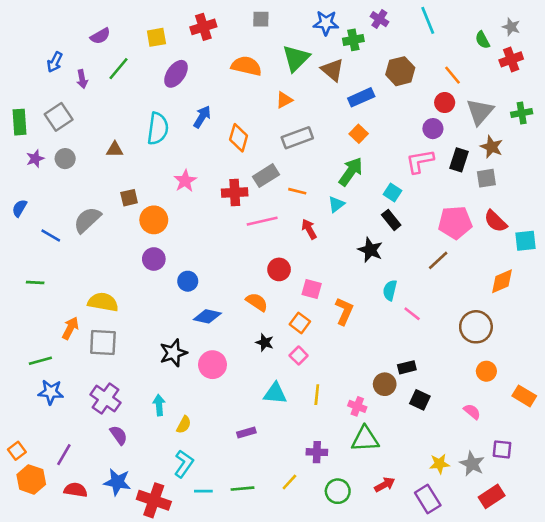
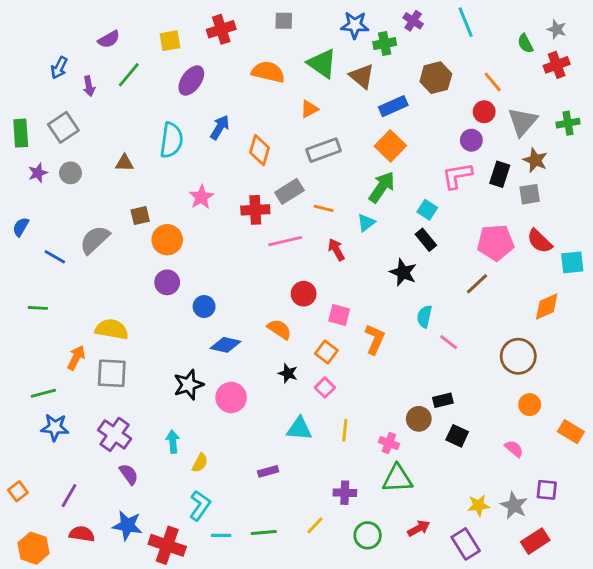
green triangle: (296, 58) -> (322, 63), turned -40
orange square: (359, 134) -> (390, 146), size x1.5
orange hexagon: (31, 479) -> (34, 548), moved

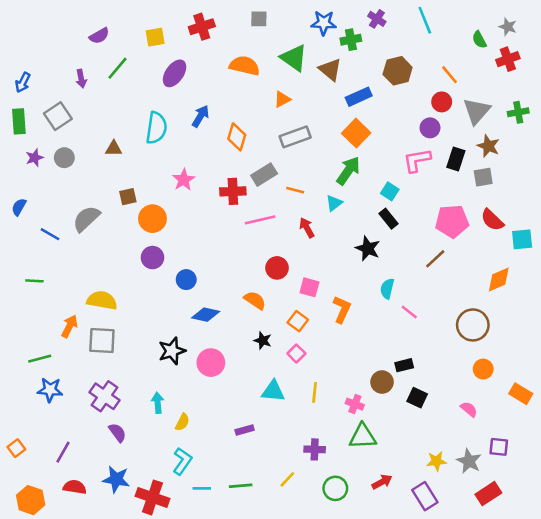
blue arrow: (59, 68) -> (23, 82), moved

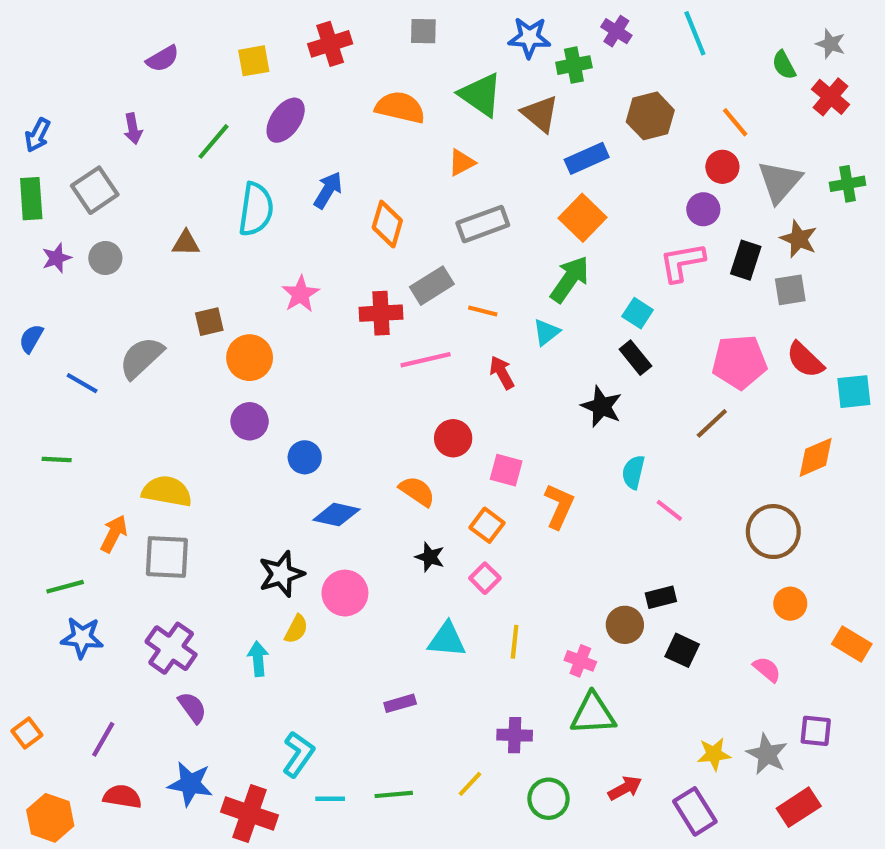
red cross: (508, 59) -> (831, 97), turned -30
green line: (117, 68) -> (213, 141), moved
yellow semicircle: (182, 422) -> (296, 629), moved

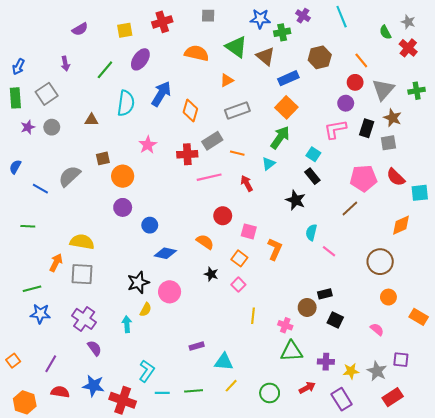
blue arrow: (328, 190) -> (161, 94), size x1.4
cyan triangle: (447, 640) -> (224, 362), moved
purple cross: (515, 735) -> (326, 362), moved

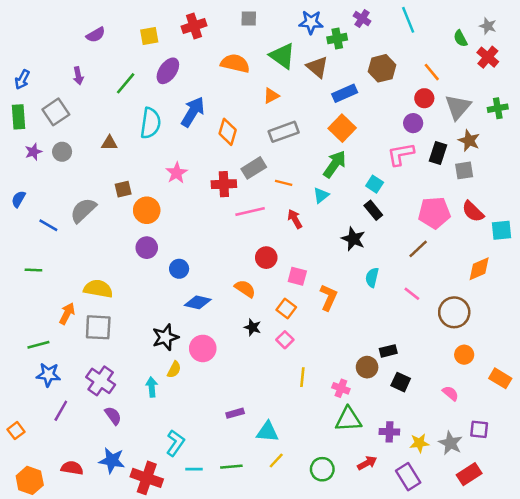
pink line: (329, 251) -> (412, 294), moved
purple line: (51, 364) -> (61, 411), moved

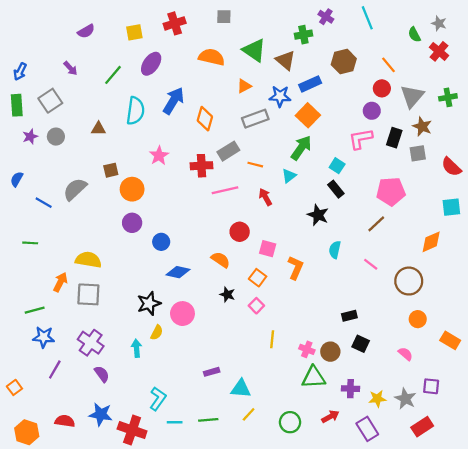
blue star: (311, 22) -> (280, 96), moved
purple arrow: (78, 76) -> (70, 68), turned -32
red semicircle: (473, 212) -> (451, 167), moved
brown circle: (367, 367) -> (330, 352), moved

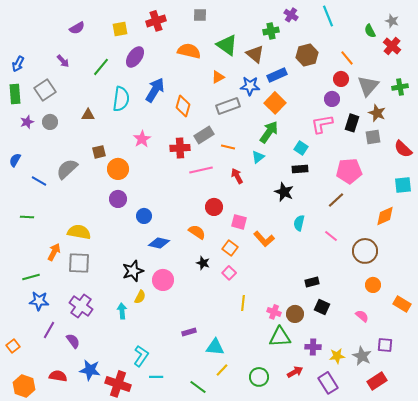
black rectangle: (336, 189) -> (300, 169), turned -56
orange L-shape: (296, 268) -> (264, 239), turned 115
purple semicircle: (102, 374) -> (73, 341), moved
green line: (208, 420) -> (198, 387), moved, turned 42

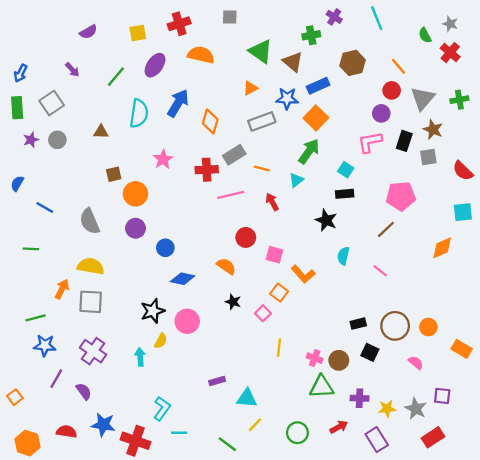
orange semicircle: (189, 51) -> (201, 55), moved
gray semicircle: (67, 169) -> (90, 221), moved, turned -70
orange square: (230, 248) -> (279, 293), moved
brown circle: (365, 251) -> (395, 326), moved

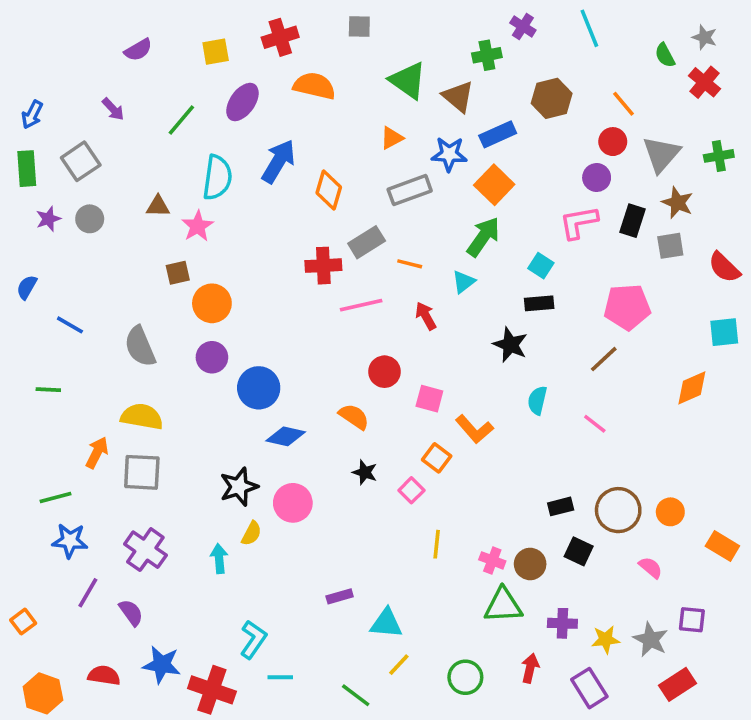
pink star: (163, 159) -> (198, 226), moved
blue circle: (165, 248) -> (259, 388), size x1.5
red arrow: (339, 427) -> (530, 668), turned -48

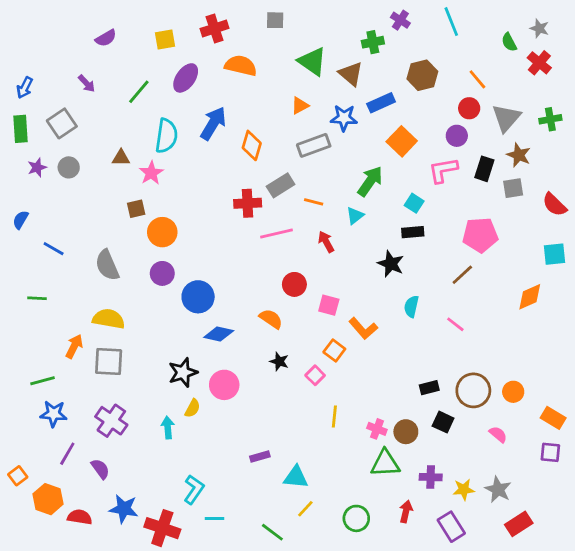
orange square: (494, 185) -> (402, 141), moved
purple square: (692, 620) -> (550, 452), moved
orange hexagon: (43, 693) -> (48, 499), moved

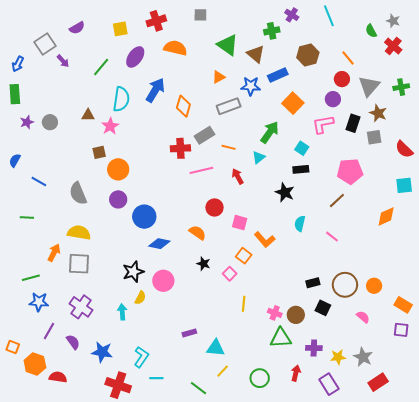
gray square: (62, 123) -> (45, 44), moved
orange square: (18, 476) -> (13, 347), turned -32
blue star: (124, 509) -> (102, 352), moved

